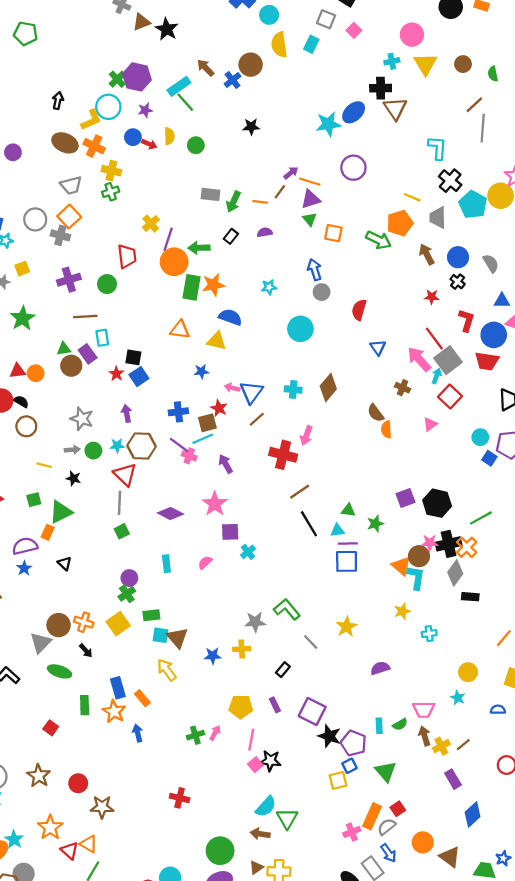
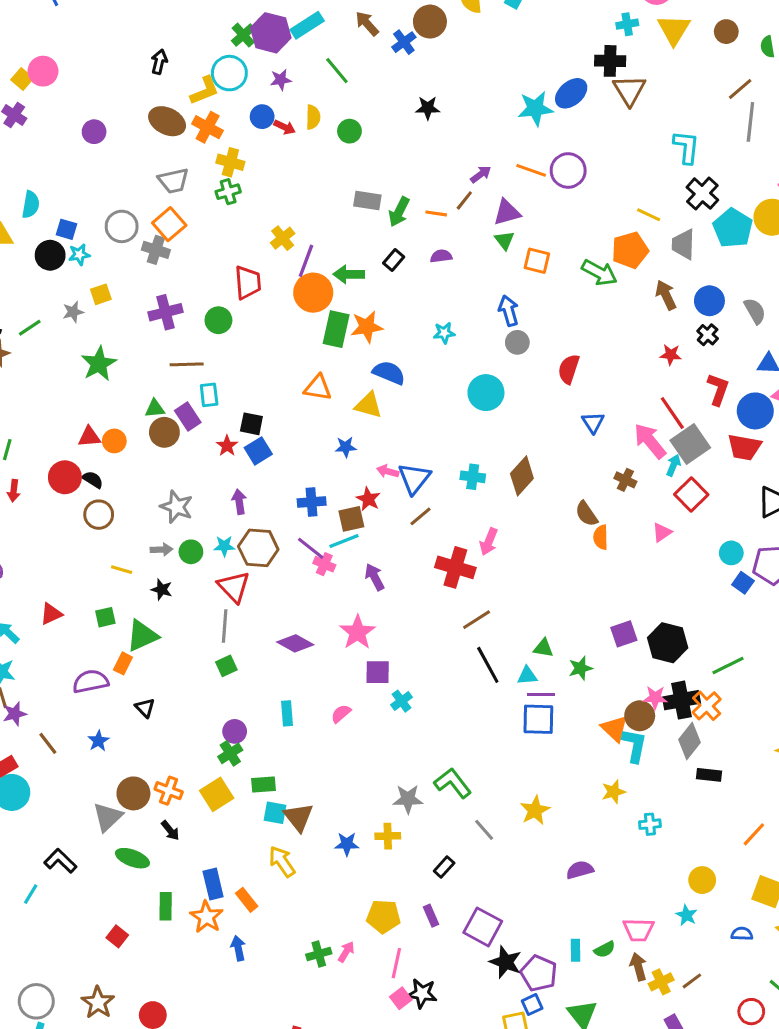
cyan rectangle: (179, 86) -> (307, 25), moved
orange line: (310, 182) -> (531, 170), moved
blue star: (24, 568) -> (98, 741), moved

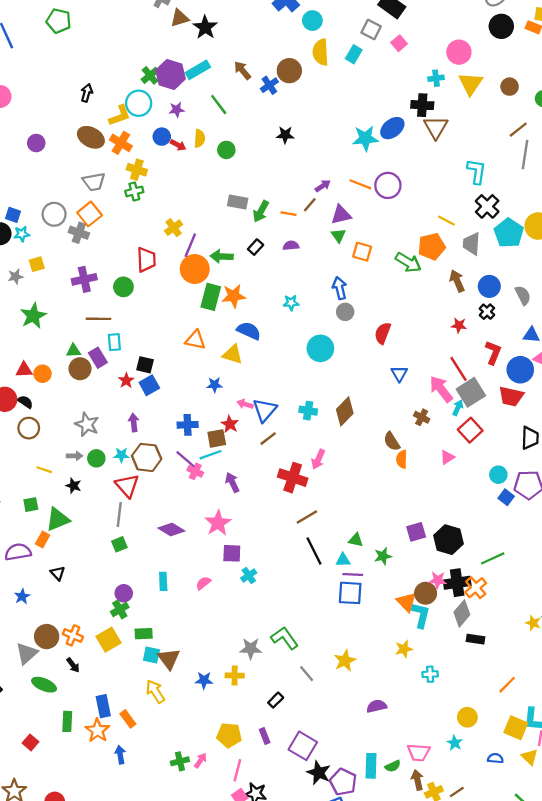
cyan rectangle: (575, 950) -> (371, 766), size x1.5

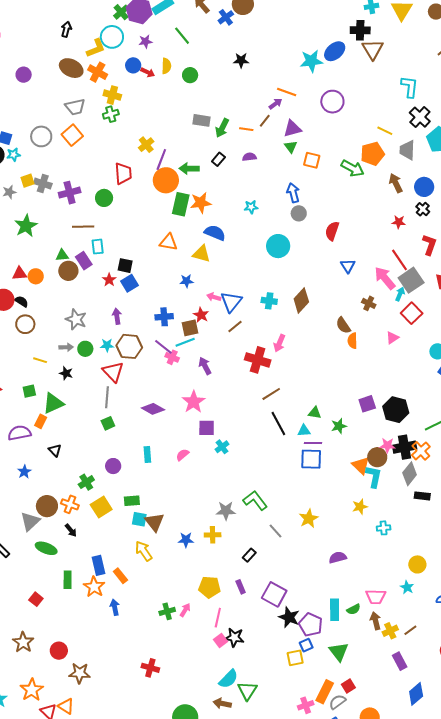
orange line: (360, 184) -> (287, 92), moved
gray cross: (79, 233) -> (43, 184), moved
green cross: (120, 609) -> (86, 482), moved

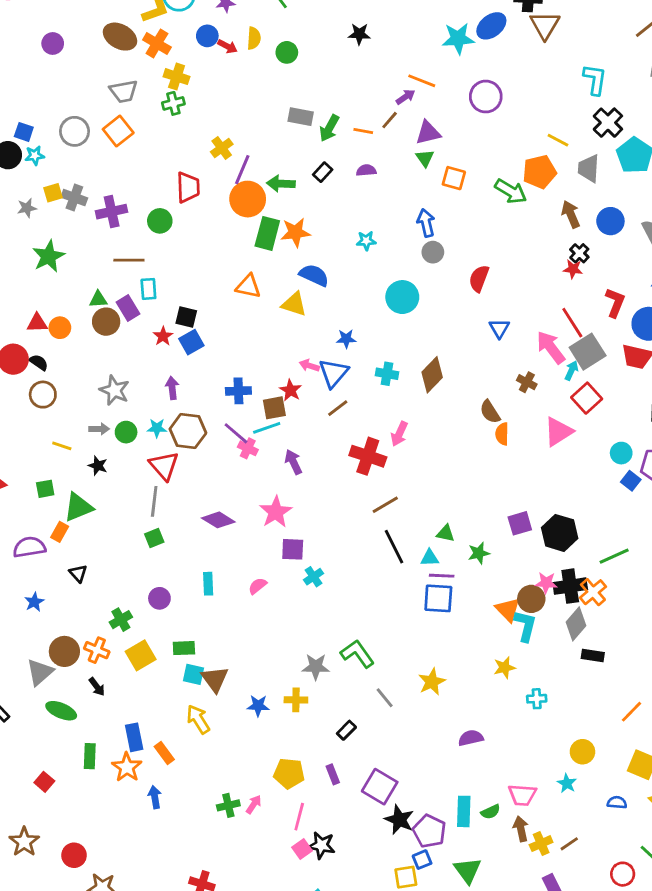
black cross: (423, 209) -> (579, 253), moved
blue star: (186, 281) -> (346, 339), moved
pink triangle: (392, 338) -> (558, 432), size x1.6

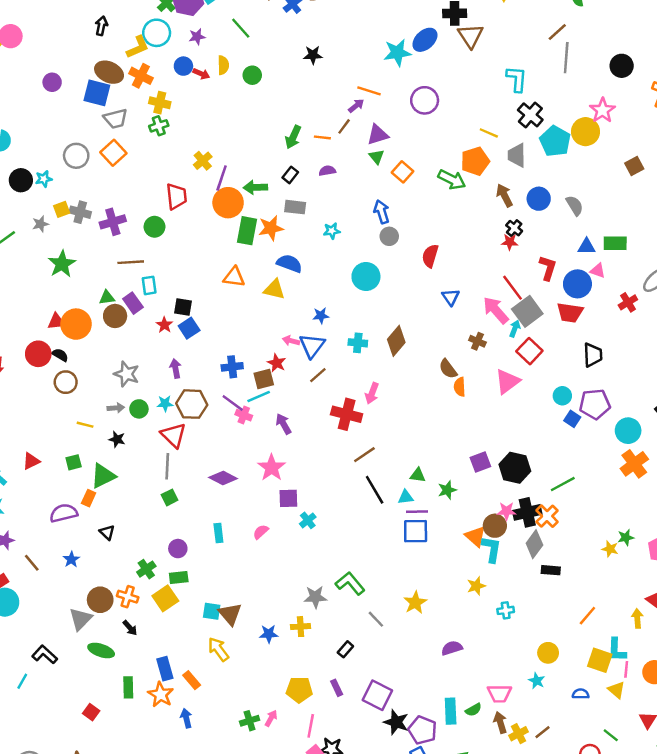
gray rectangle: (301, 117) -> (295, 207), moved
blue square: (24, 132) -> (97, 93), moved, size x1.6
orange square: (454, 178) -> (402, 172), turned 30
orange circle: (60, 328) -> (76, 324), size x1.6
green rectangle: (184, 648) -> (179, 577), moved

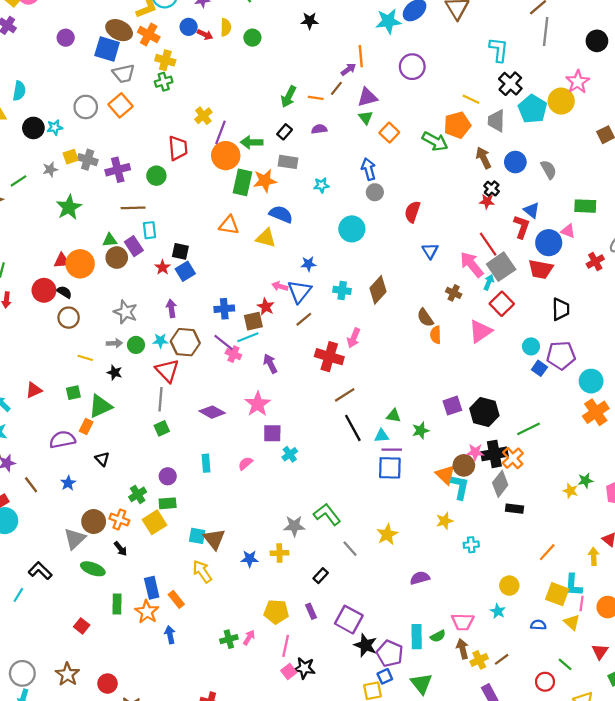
orange line: (369, 91) -> (361, 56), turned 65
blue triangle: (587, 247) -> (532, 210), moved, turned 36

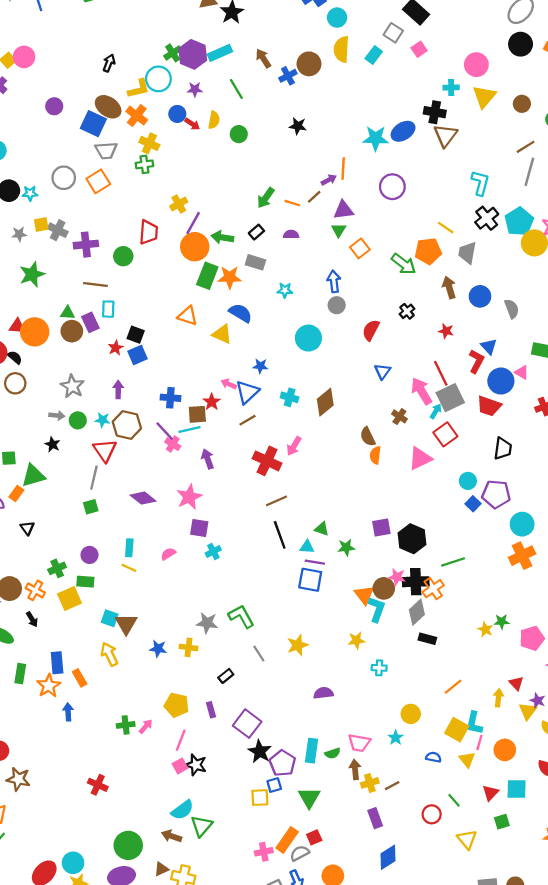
cyan pentagon: (533, 109) -> (519, 222), moved
black cross: (492, 189) -> (407, 311), moved
yellow line: (85, 358) -> (129, 568), moved

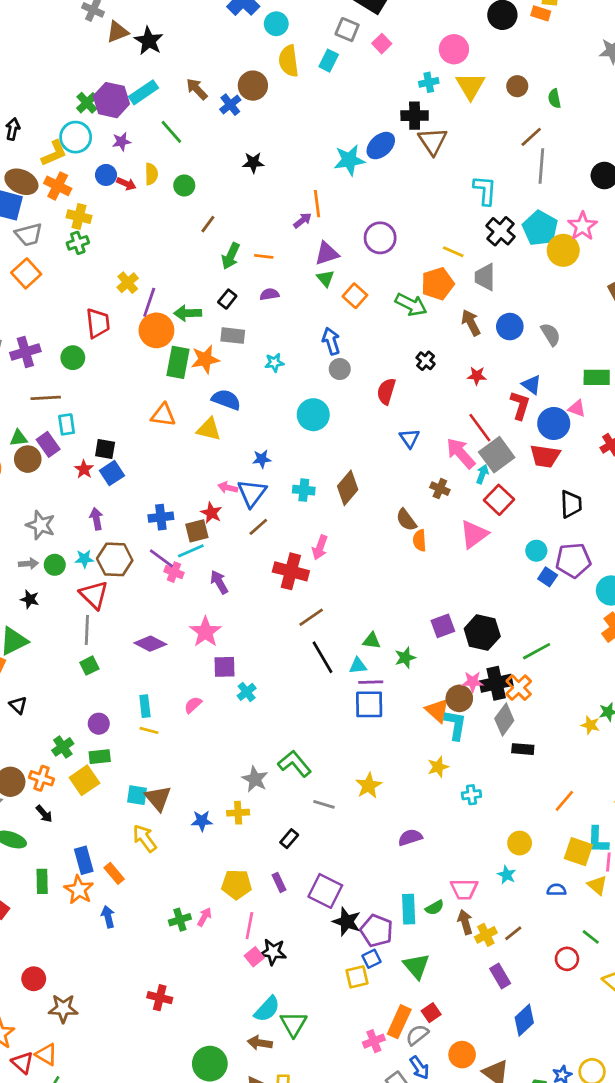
purple circle: (392, 187) -> (380, 238), moved
brown line: (314, 197) -> (208, 224), moved
gray star: (207, 623) -> (255, 779), turned 30
gray line: (259, 654) -> (324, 804), turned -30

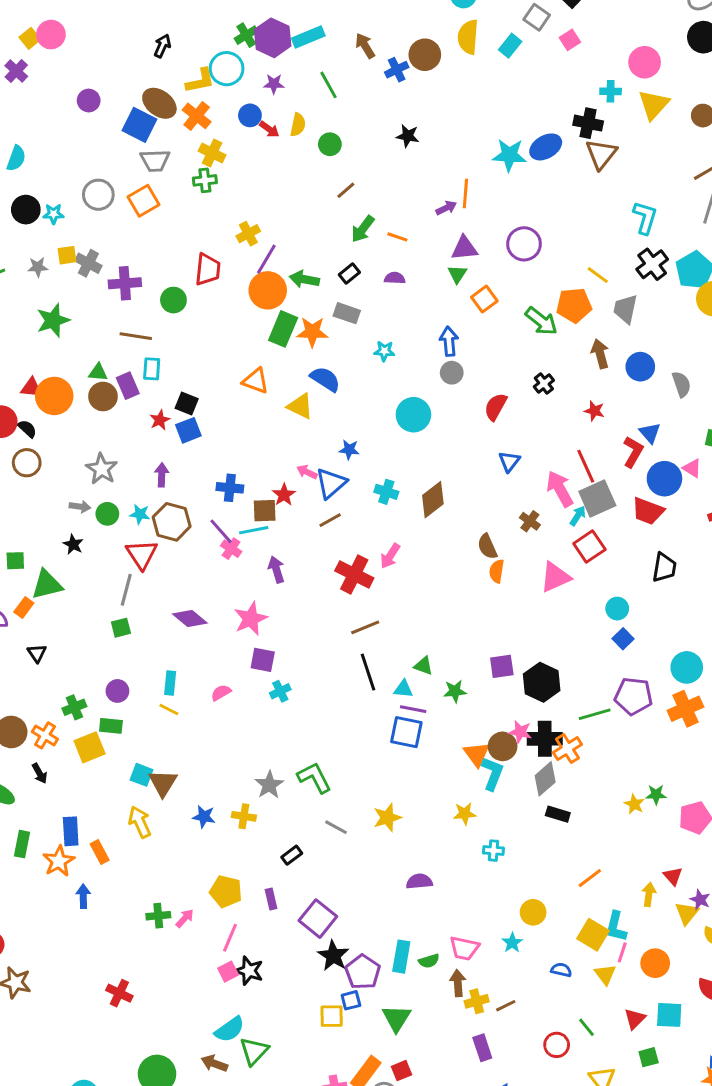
purple pentagon: (573, 560) -> (633, 696), moved

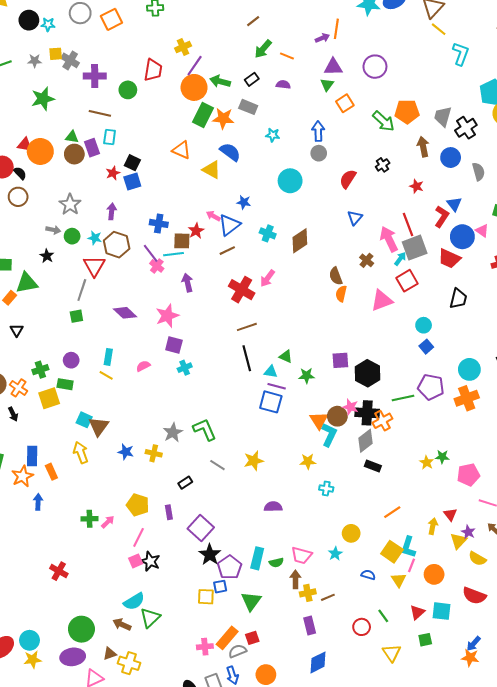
black cross: (652, 264) -> (466, 128), moved
yellow line: (598, 275) -> (439, 29), moved

